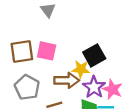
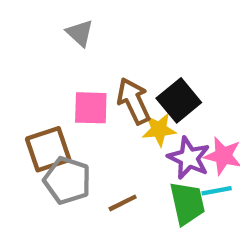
brown square: (22, 52) -> (48, 149), moved
brown arrow: (67, 80) -> (134, 101), moved, turned -105

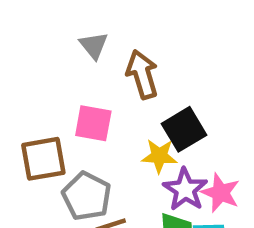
brown arrow: (134, 101) -> (142, 74), moved
gray pentagon: (67, 180) -> (87, 196), moved

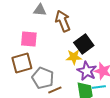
gray triangle: (94, 45) -> (40, 10), turned -40
pink square: (93, 123) -> (29, 39), moved

